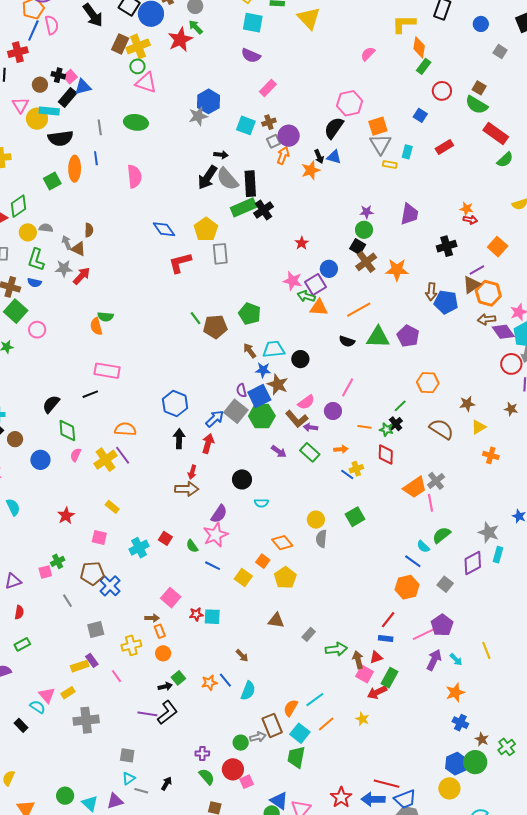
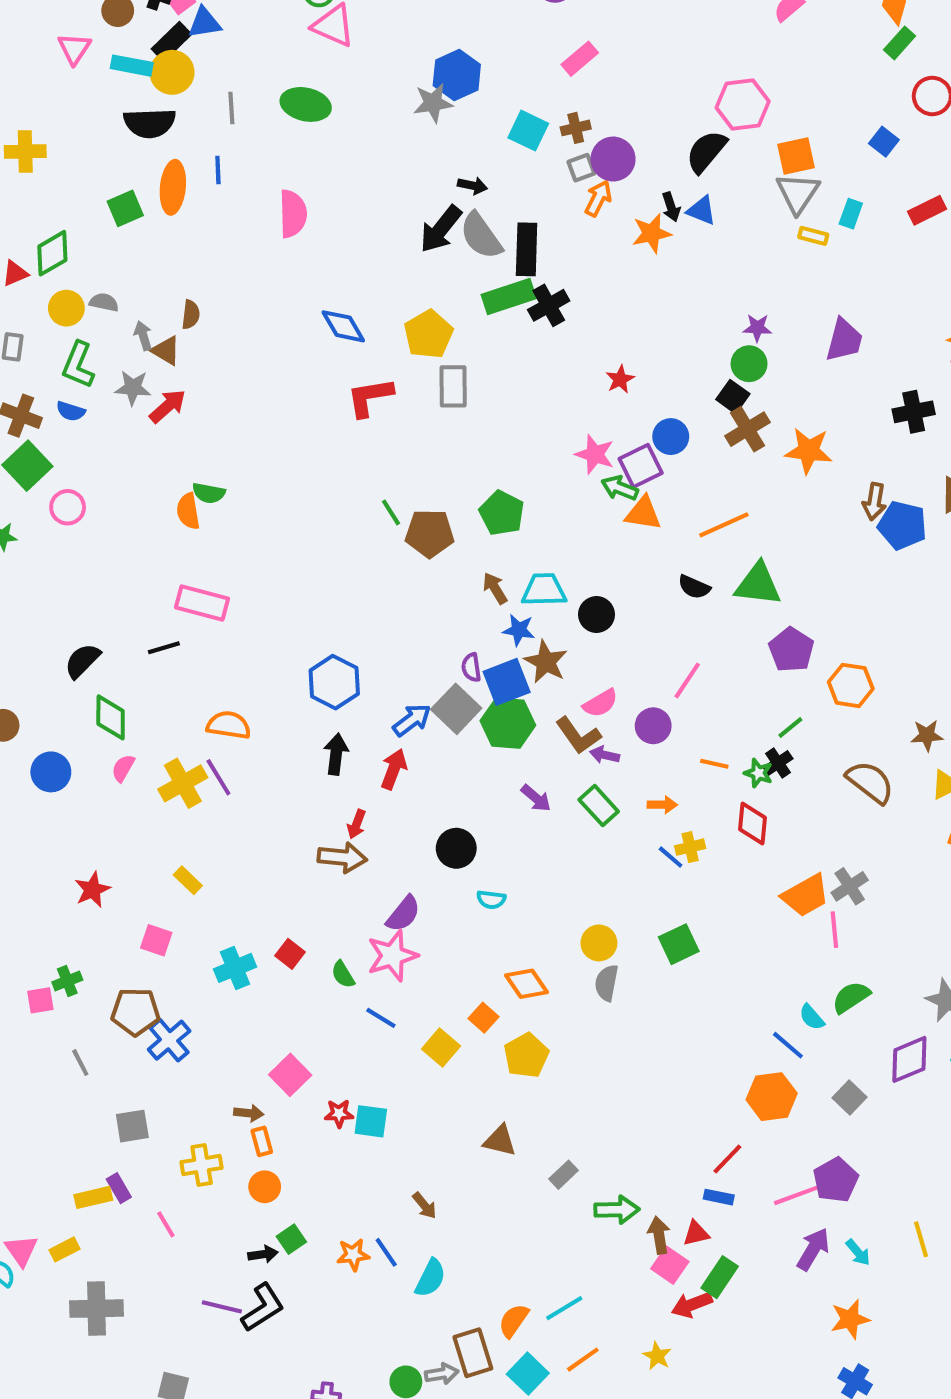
yellow circle: (37, 119) -> (172, 72), moved
purple pentagon: (408, 336) -> (791, 650), moved

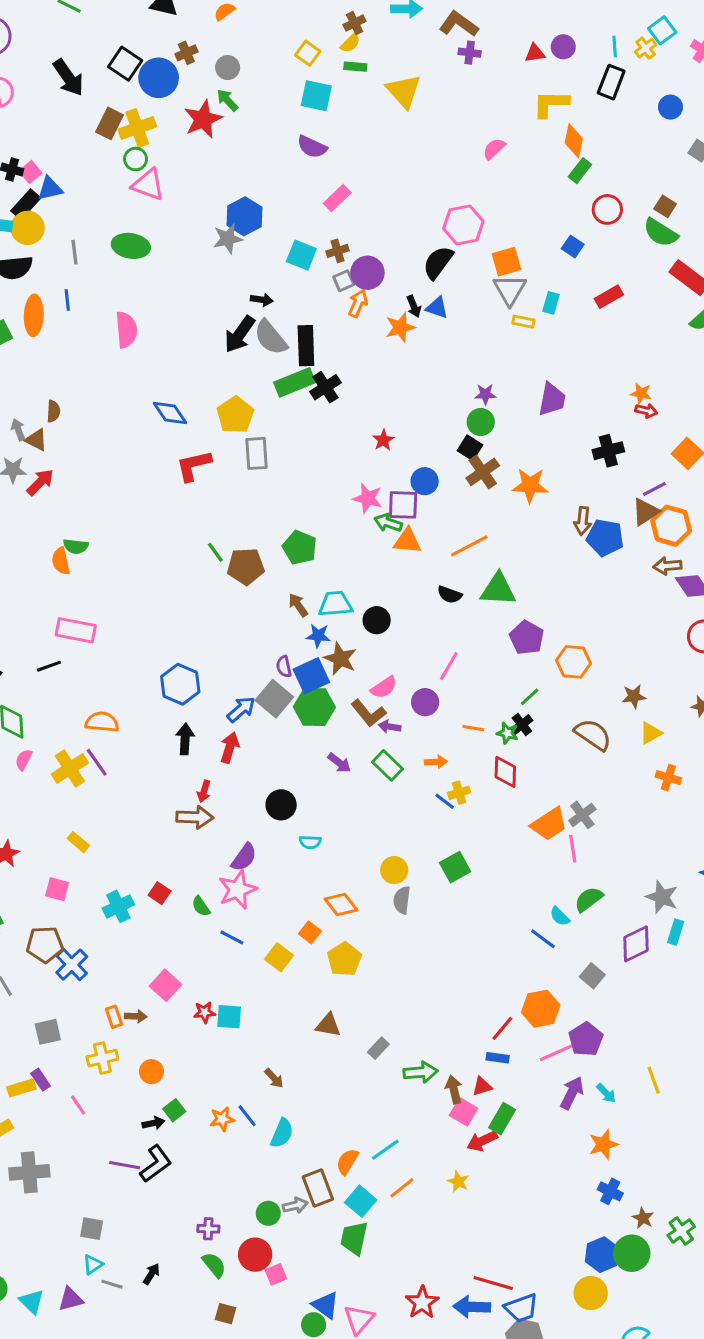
purple square: (641, 466) -> (403, 505), turned 32
orange hexagon: (772, 1097) -> (541, 1009), moved
orange rectangle: (262, 1141) -> (114, 1017), moved

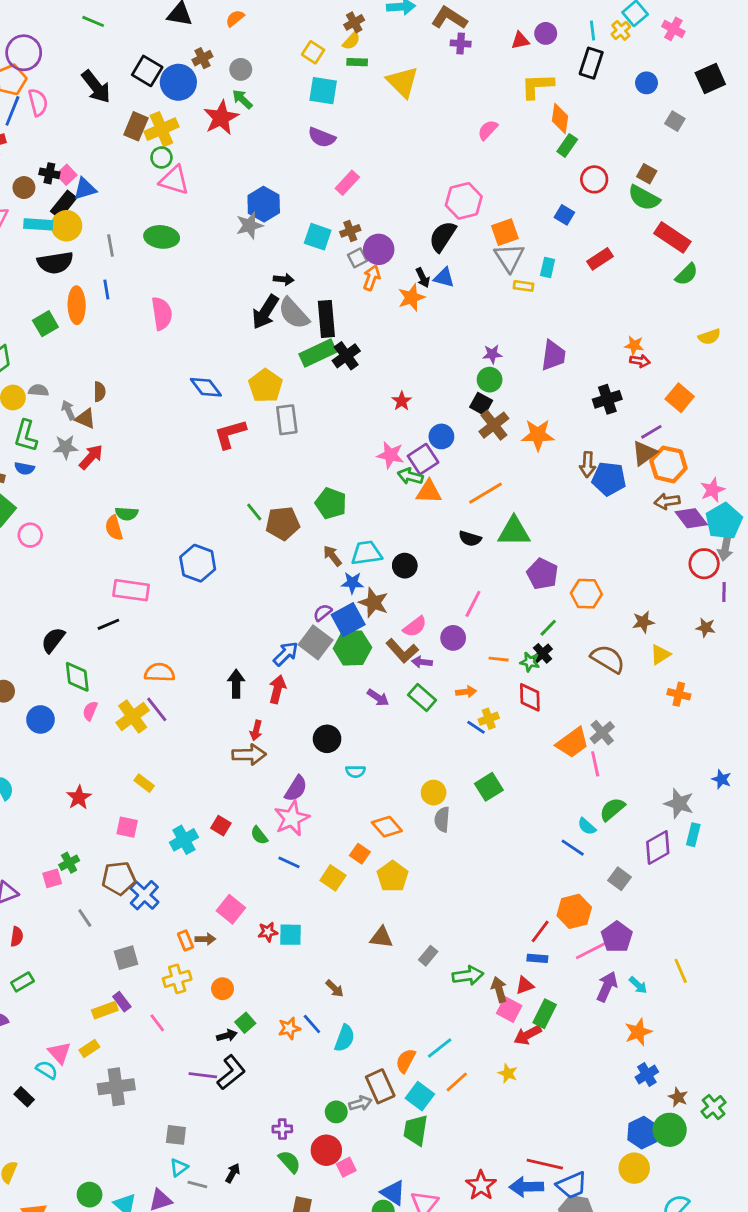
purple square: (403, 505) -> (423, 459), turned -32
purple semicircle: (284, 666) -> (323, 613), turned 66
blue hexagon: (180, 684) -> (198, 563), moved
blue cross: (610, 1191) -> (647, 1074), turned 35

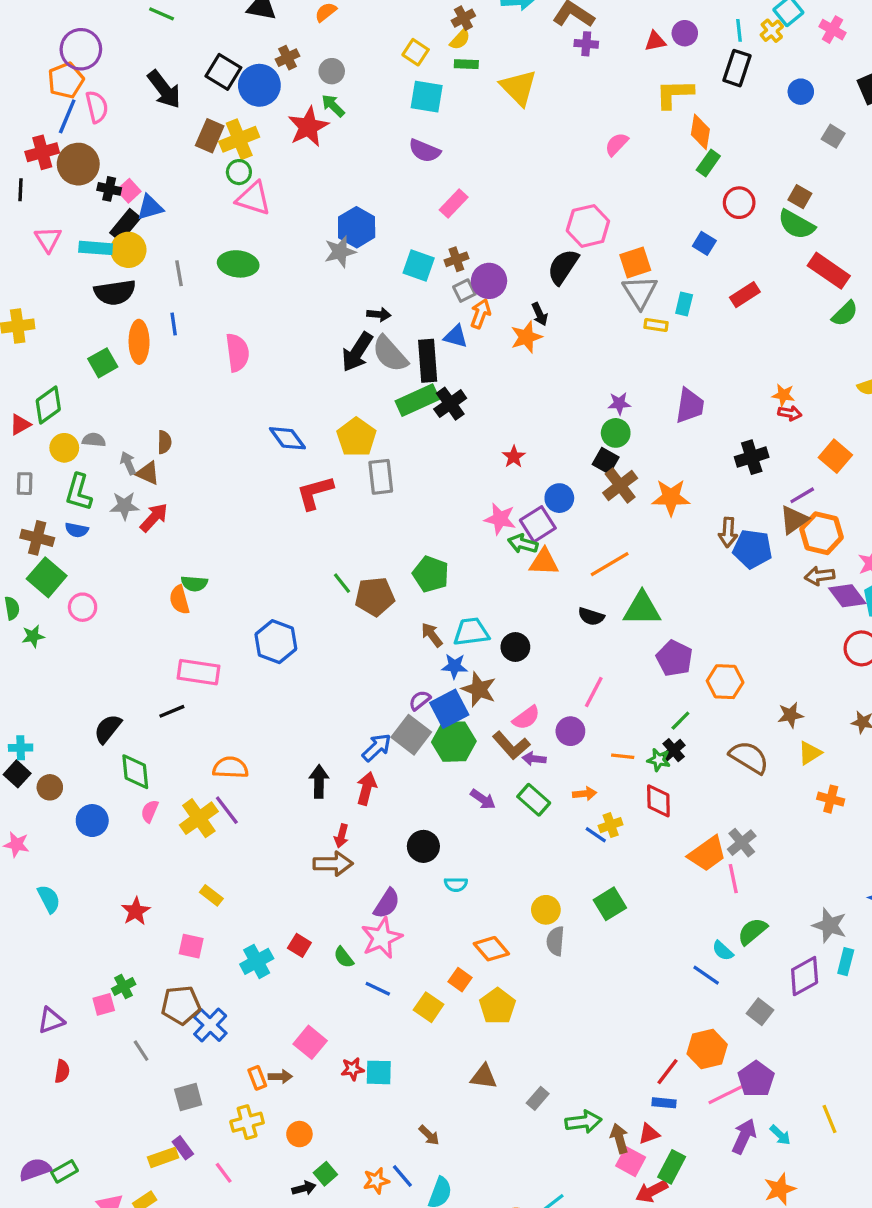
brown circle: (24, 188) -> (78, 164), moved, size x1.6
blue triangle: (444, 278) -> (456, 336), moved
green rectangle: (22, 982) -> (65, 1171), moved

